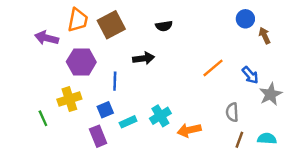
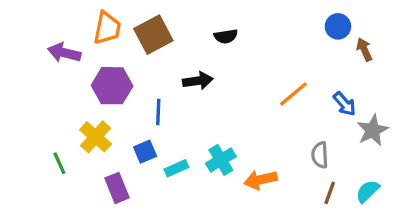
yellow cross: (69, 99) -> (96, 137), turned -30
purple rectangle: (98, 136) -> (117, 188), moved
cyan semicircle: (267, 139) -> (368, 191), turned -48

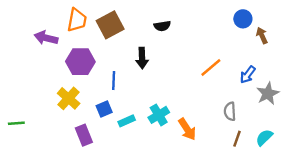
black arrow: (198, 81) -> (142, 58), turned 96
blue arrow: (345, 104) -> (248, 75), turned 78
green line: (59, 163) -> (16, 123), moved, turned -70
orange arrow: (260, 180) -> (187, 129), turned -110

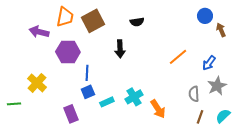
blue line: (114, 81) -> (87, 73), moved
gray star: (268, 94) -> (217, 86), moved
yellow cross: (69, 98) -> (37, 83), moved

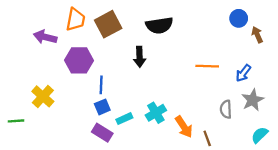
black semicircle: (137, 22) -> (159, 25), size x1.6
orange line: (178, 57) -> (207, 66), turned 42
purple rectangle: (71, 114) -> (102, 133), moved, turned -36
brown line: (200, 117) -> (207, 138), moved, turned -40

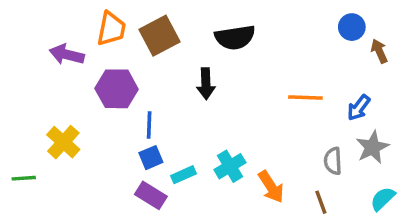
brown line: (207, 138) -> (321, 202), moved

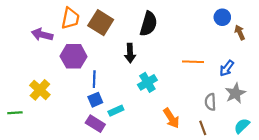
brown square: (159, 36) -> (101, 23), turned -30
black semicircle: (235, 37) -> (148, 24), turned -65
cyan cross: (230, 166) -> (147, 82), moved

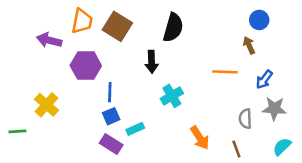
brown arrow: (240, 32) -> (249, 45), moved
gray star: (235, 93) -> (274, 109), turned 30

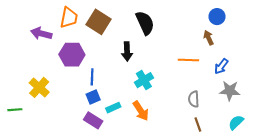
black semicircle: (173, 28) -> (145, 23), turned -40
gray semicircle: (245, 119) -> (194, 99), moved
orange arrow: (200, 138) -> (141, 111), moved

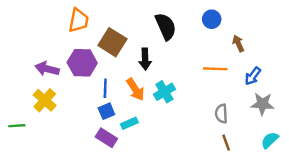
blue circle: (217, 17) -> (212, 19), moved
brown square: (98, 22) -> (112, 42), moved
purple arrow: (41, 33) -> (47, 69), moved
orange arrow: (141, 111) -> (135, 89), moved

